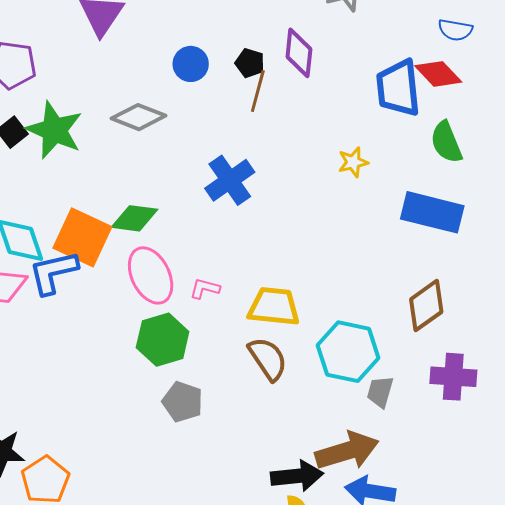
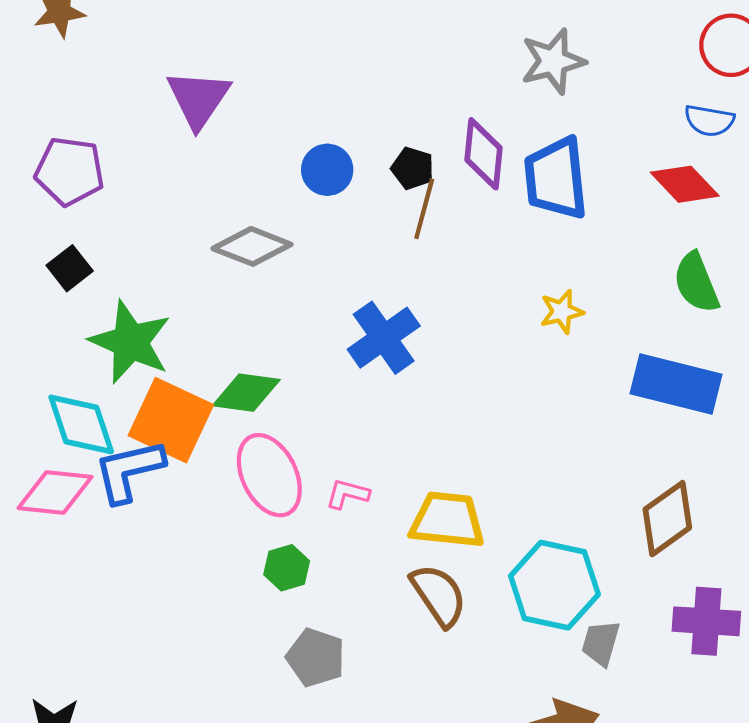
blue trapezoid: (398, 88) -> (556, 178), moved
green star: (54, 130) -> (130, 342), moved
green hexagon: (163, 340) -> (287, 568), size x0.6

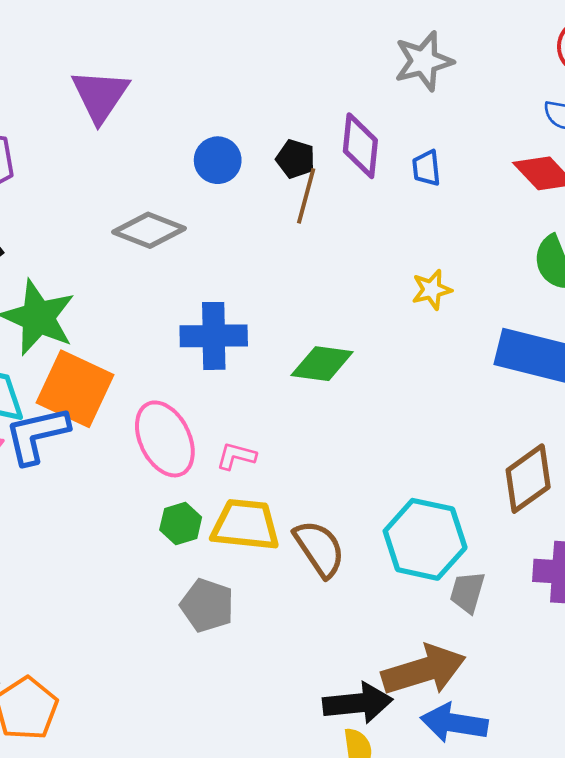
blue trapezoid: (556, 178) -> (426, 168), size x0.5
blue cross: (384, 338) -> (214, 336), moved, turned 34
green diamond: (246, 393) -> (322, 364), moved
yellow trapezoid: (447, 520) -> (245, 525), moved

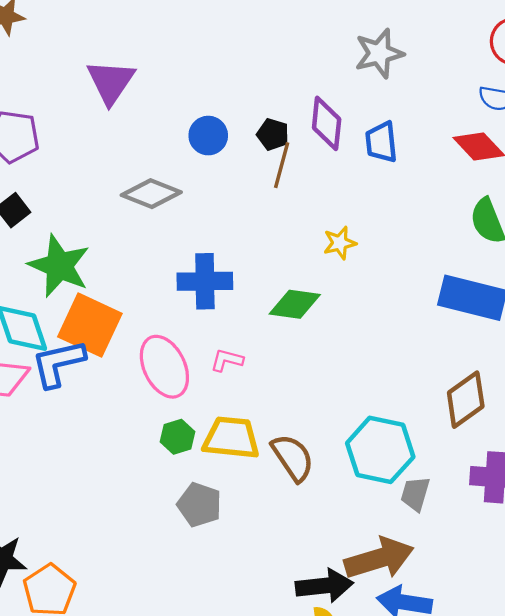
blue trapezoid: (426, 168) -> (381, 142), size x1.4
yellow star: (432, 290) -> (340, 243), moved
pink L-shape: (236, 456) -> (227, 360), moved

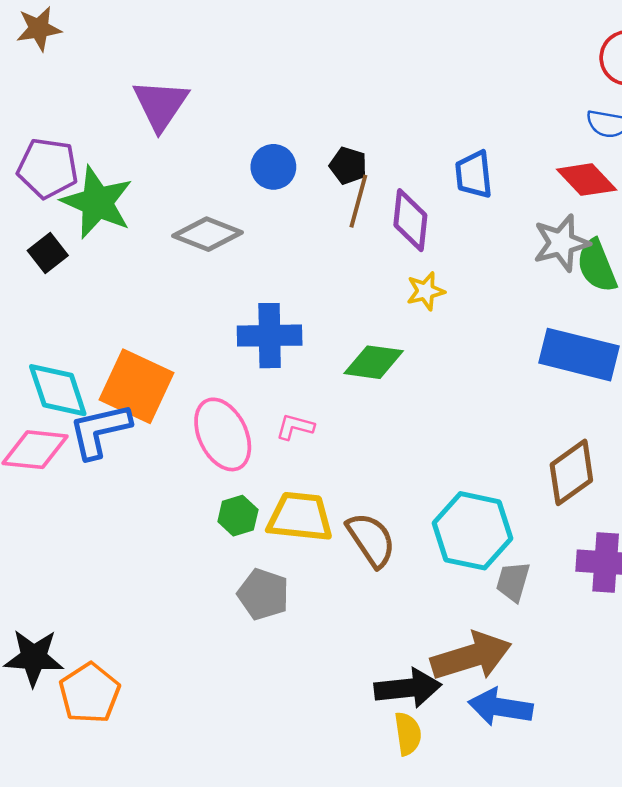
gray star: (379, 53) -> (561, 243), moved
purple diamond: (327, 123) -> (410, 220), moved
green star: (59, 266) -> (97, 202), moved

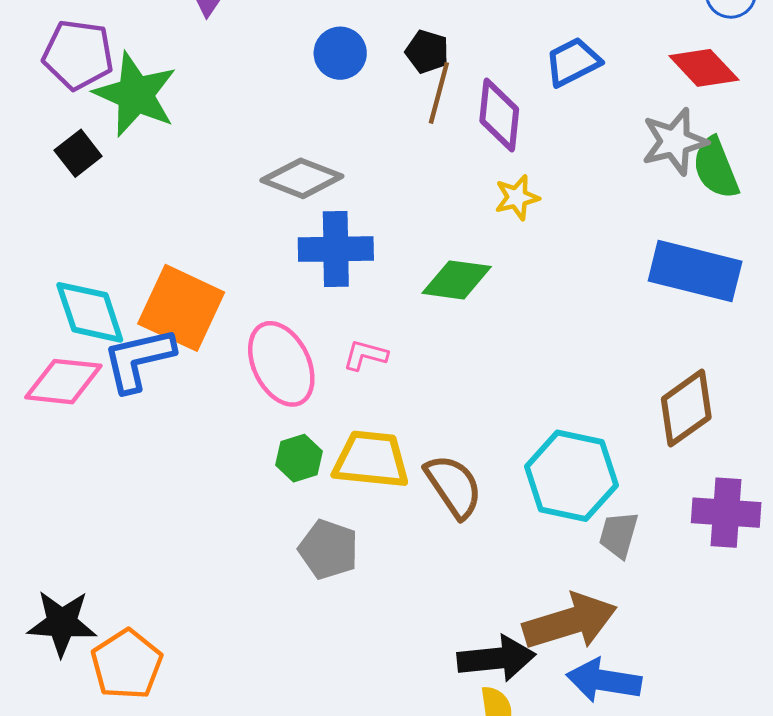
blue trapezoid: (474, 174) -> (573, 62), turned 69
gray diamond: (207, 234) -> (302, 178), moved

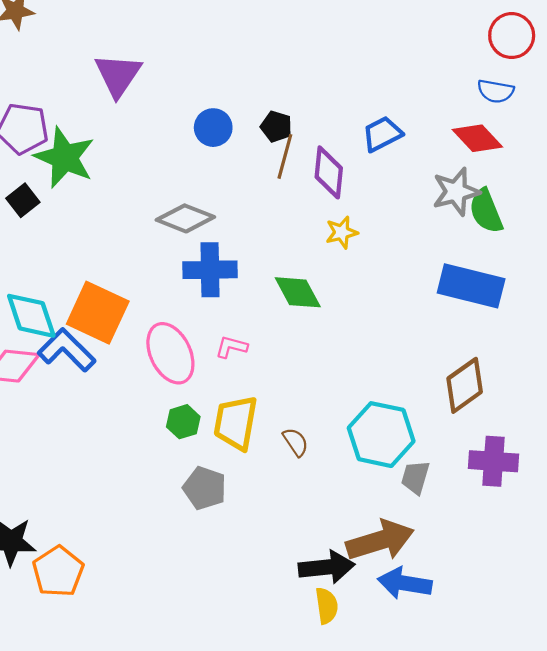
green diamond: (457, 280) -> (298, 292), turned 54
blue L-shape: (138, 359) -> (67, 350), turned 58
yellow trapezoid: (371, 460) -> (236, 423), turned -86
brown semicircle: (454, 486) -> (296, 442), size x0.6

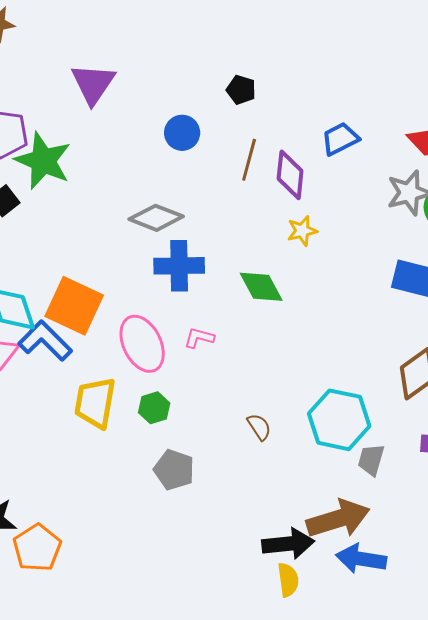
black pentagon: (276, 126) -> (241, 90), moved
yellow trapezoid: (236, 423) -> (95, 403), moved

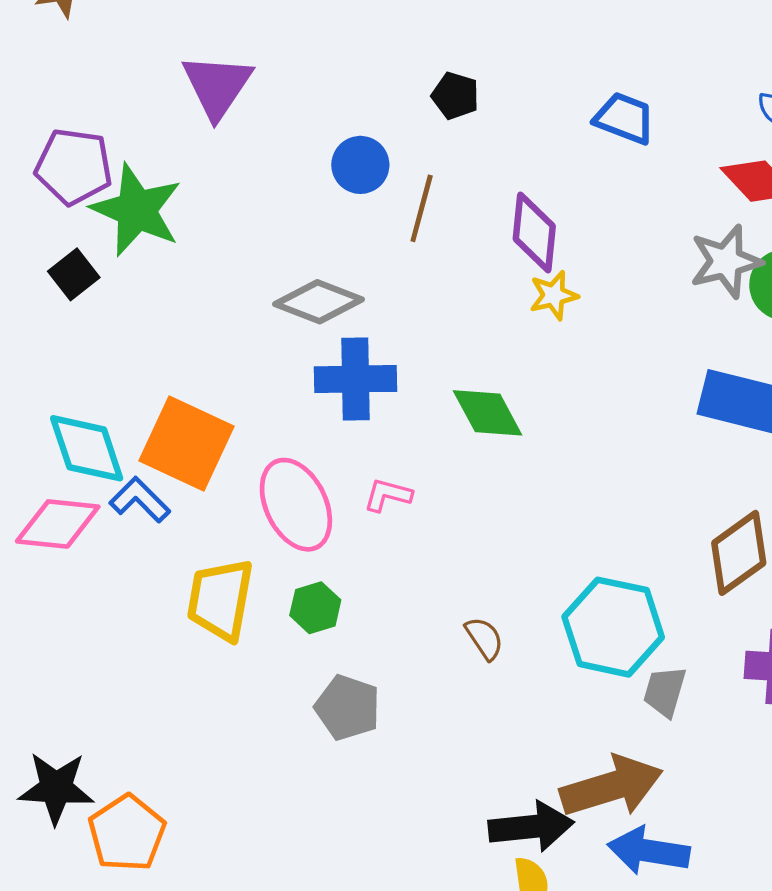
blue trapezoid: (340, 139) -> (624, 118), moved, turned 48
brown line: (249, 160) -> (422, 208), moved
yellow star: (302, 231) -> (554, 295), moved
blue L-shape: (45, 341) -> (140, 500), size x0.7

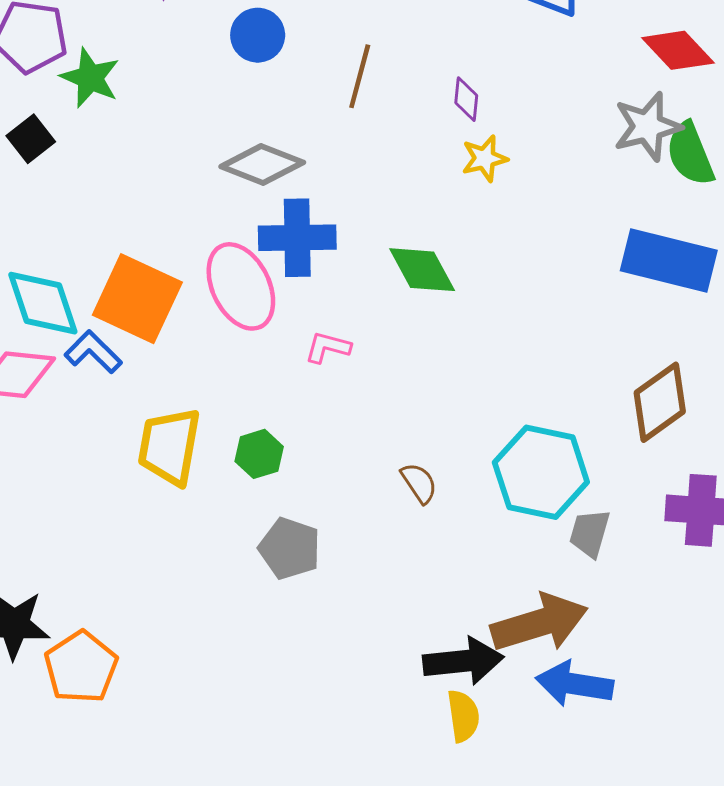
blue circle: (360, 165) -> (258, 35), moved
green star: (137, 210) -> (90, 78), size x0.7
purple diamond: (534, 233) -> (466, 99), size x0.6
pink ellipse: (296, 505) -> (241, 286), moved

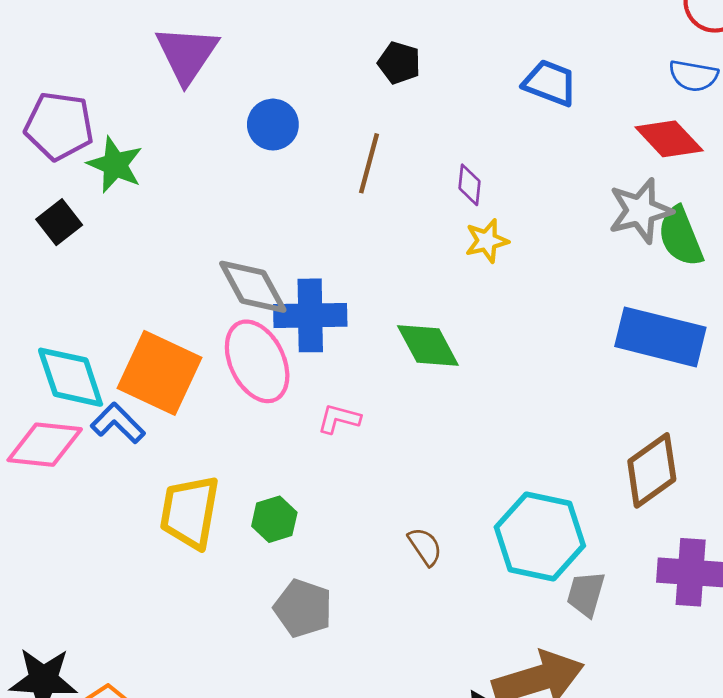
gray diamond: (262, 165) -> (253, 287), moved, turned 40

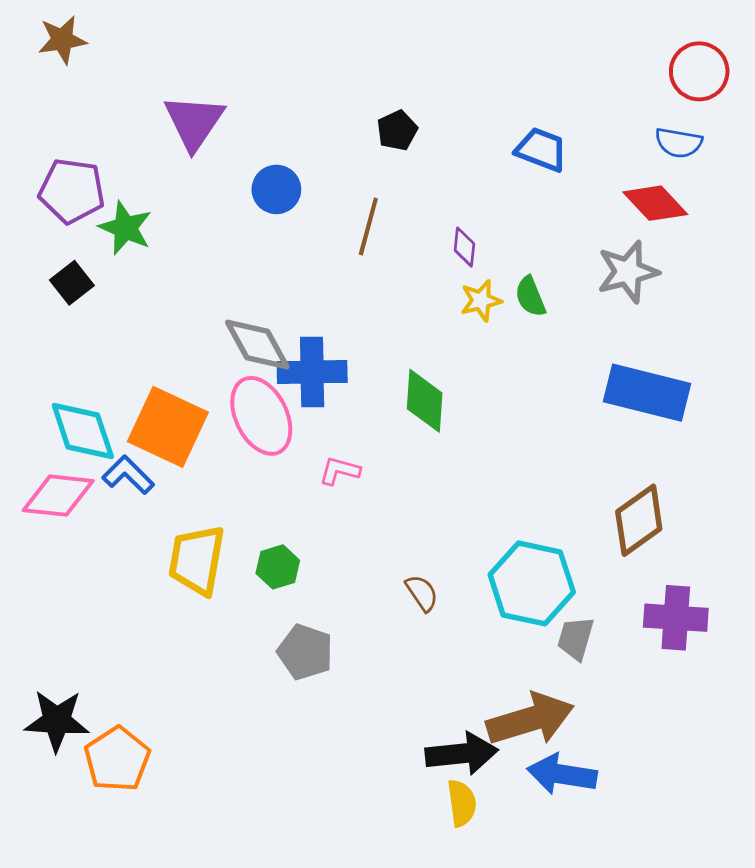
black pentagon: (399, 63) -> (397, 130), turned 30
green semicircle: (681, 236) -> (530, 296), moved, size x0.7
green diamond: (428, 346) -> (425, 401), turned 32

